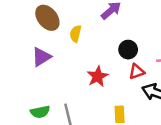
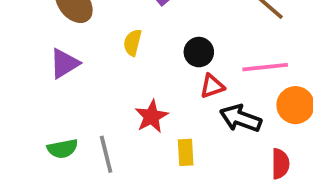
yellow semicircle: (76, 34) -> (133, 43), moved
red star: (98, 76) -> (152, 116), moved

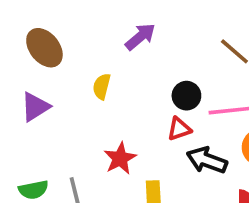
black circle: (199, 52) -> (186, 96), moved

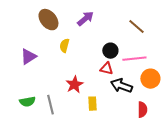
brown ellipse: (44, 48) -> (48, 20), moved
red triangle: (179, 129) -> (106, 69), turned 32

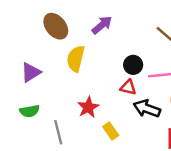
yellow semicircle: (64, 46) -> (76, 59), size x1.5
green semicircle: (27, 102) -> (30, 111), moved
yellow rectangle: (92, 104) -> (111, 131), turned -32

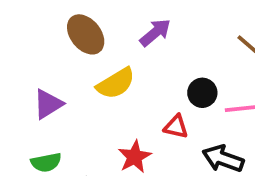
yellow semicircle: (76, 59) -> (116, 83), turned -135
red triangle: (128, 87) -> (176, 127), moved

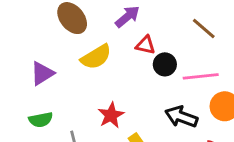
red triangle: (176, 127) -> (145, 45), moved

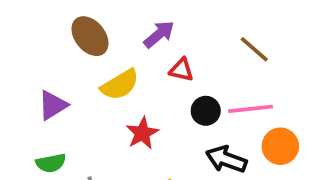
black circle: (165, 64) -> (206, 111), moved
red star: (111, 115) -> (142, 133), moved

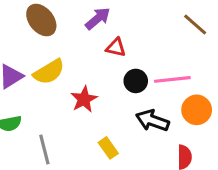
brown line: (254, 49) -> (195, 25), moved
yellow semicircle: (120, 85) -> (49, 72), moved

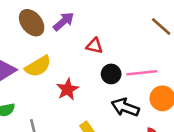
purple arrow: (98, 18) -> (64, 21), moved

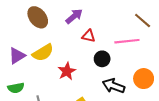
purple arrow: (64, 21) -> (74, 16), moved
pink line: (142, 73) -> (127, 41), moved

